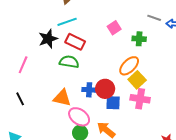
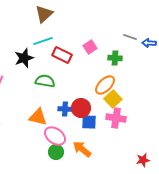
red rectangle: (75, 42) -> (62, 55), moved

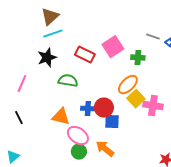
brown triangle: (44, 14) -> (50, 17), moved
cyan line: (43, 41) -> (53, 34), moved
pink square: (90, 47) -> (113, 47), size x1.5
pink cross: (116, 118) -> (153, 106), moved

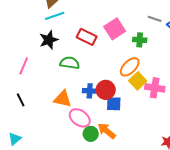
green circle: (79, 152) -> (91, 134), moved

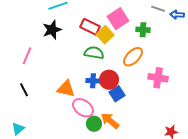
green semicircle: (70, 63) -> (94, 53), moved
yellow square: (138, 81) -> (105, 35), moved
blue square: (114, 104) -> (117, 94), turned -35

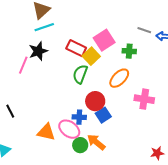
green semicircle: (94, 53) -> (80, 74), turned -78
pink line: (27, 56) -> (23, 65), moved
blue cross: (93, 81) -> (79, 117), moved
orange triangle: (66, 89) -> (46, 132), moved

